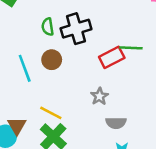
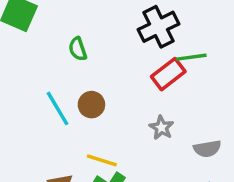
black cross: (76, 29) -> (158, 27), moved
brown circle: (52, 60) -> (91, 105), moved
gray semicircle: (116, 123) -> (207, 149), moved

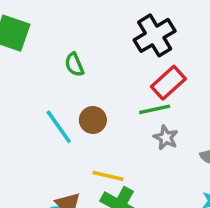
green line: (191, 57) -> (155, 109), moved

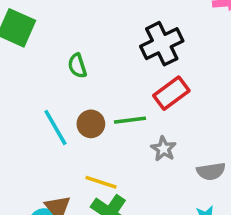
green line: (155, 109) -> (130, 120), moved

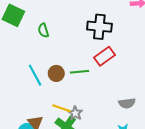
black cross: (162, 44) -> (99, 27), turned 30
green semicircle: (77, 66) -> (43, 30), moved
gray star: (163, 149) -> (75, 113), moved

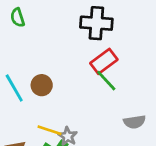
green semicircle: (43, 30) -> (18, 17), moved
green line: (79, 72) -> (106, 81), moved, turned 54

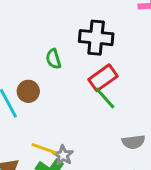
green semicircle: (18, 17) -> (53, 59), moved
brown circle: (42, 85) -> (28, 91), moved

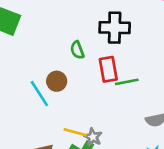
red rectangle: (103, 78) -> (108, 69), moved, turned -60
green line: (105, 98) -> (127, 82), turned -55

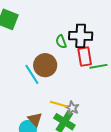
black cross: (115, 28) -> (81, 36), moved
brown circle: (57, 81) -> (45, 65), size x1.5

